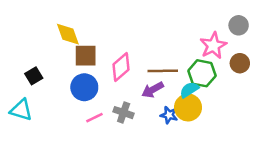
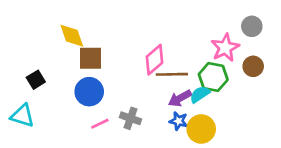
pink diamond: (121, 67) -> (154, 60), moved
purple arrow: (153, 90) -> (180, 98), moved
yellow circle: (188, 107) -> (201, 129), moved

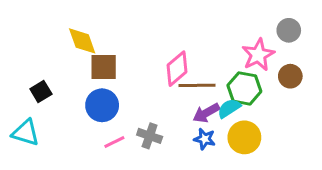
yellow circle: (201, 129) -> (244, 137), moved

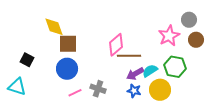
brown circle: (290, 76) -> (196, 40), moved
green hexagon: (244, 88) -> (175, 67), moved
black square: (41, 91) -> (27, 60), turned -32

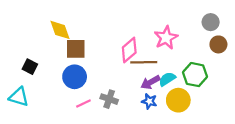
pink star: (169, 36) -> (166, 38), moved

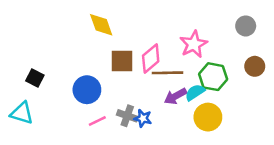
yellow diamond: (60, 30) -> (101, 25), moved
brown circle: (218, 44) -> (255, 66), moved
brown square: (76, 49) -> (122, 61), moved
green hexagon: (195, 75) -> (213, 77), moved
blue star: (149, 101) -> (143, 118), moved

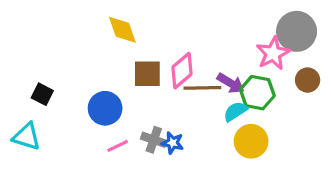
gray circle: (246, 26) -> (297, 31), size x1.6
pink star: (194, 44) -> (273, 53), moved
purple arrow: (175, 96) -> (231, 83), moved, turned -120

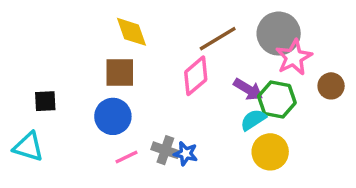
gray circle: (297, 31) -> (279, 34), moved
brown square: (147, 74) -> (120, 72), moved
brown line: (202, 88) -> (218, 39), moved, turned -30
black square: (42, 94) -> (45, 101), turned -30

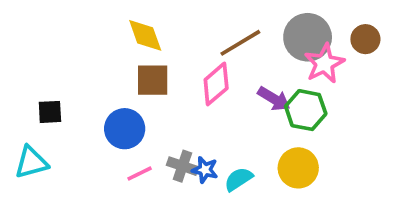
brown square: (120, 72) -> (153, 80), moved
brown circle: (331, 86) -> (365, 39), moved
cyan semicircle: (253, 120) -> (238, 179), moved
cyan triangle: (28, 147) -> (31, 162), turned -32

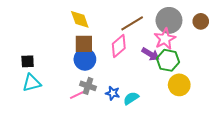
pink star: (324, 63) -> (165, 39), moved
blue circle: (125, 129) -> (85, 59), moved
cyan triangle: (31, 162) -> (32, 83), moved
gray cross: (183, 166) -> (88, 86), moved
yellow circle: (298, 168) -> (179, 85), moved

